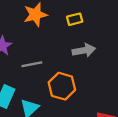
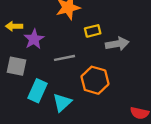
yellow rectangle: (75, 19) -> (93, 31), moved

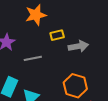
orange hexagon: (95, 80) -> (75, 86), moved

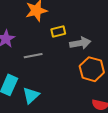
orange hexagon: (75, 86) -> (92, 69), moved

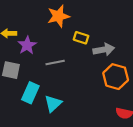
yellow rectangle: (58, 32) -> (81, 38), turned 32

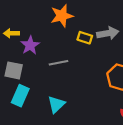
gray arrow: (104, 50) -> (108, 33), moved
cyan rectangle: (30, 93) -> (20, 96), moved

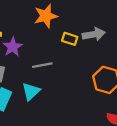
cyan triangle: (56, 104) -> (31, 91), moved

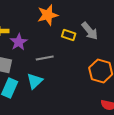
gray arrow: (94, 34) -> (90, 31), turned 60

